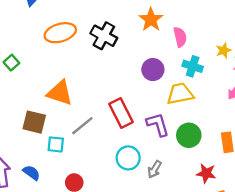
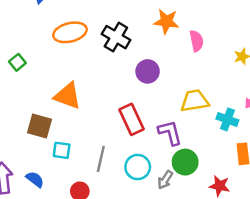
orange star: (151, 20) -> (166, 21), turned -30
cyan cross: (193, 66) -> (227, 119), moved
purple circle: (153, 70) -> (148, 71), moved
gray line: (82, 126) -> (101, 159), moved, turned -40
green circle: (189, 135) -> (185, 162), moved

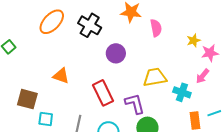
orange ellipse: (70, 32) -> (52, 22), turned -32
orange triangle: (68, 96) -> (61, 76), moved, size x0.7

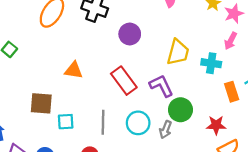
yellow trapezoid: (155, 77) -> (178, 52), turned 125

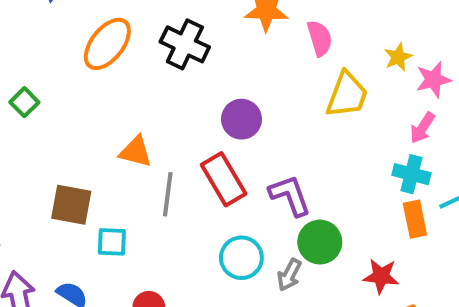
purple circle: (130, 34) -> (241, 119), moved
yellow trapezoid: (178, 52) -> (347, 95), moved
cyan cross: (211, 63) -> (411, 174), moved
gray line: (103, 122) -> (168, 194), moved

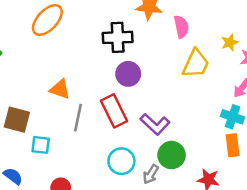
black cross: (185, 44) -> (118, 37), moved, turned -32
purple L-shape: (290, 195) -> (155, 124), turned 148

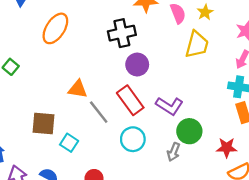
yellow star: (230, 42) -> (205, 12), moved
gray line: (78, 118) -> (99, 112), turned -40
cyan square: (41, 145) -> (69, 143), turned 36
cyan circle: (121, 161) -> (133, 139), moved

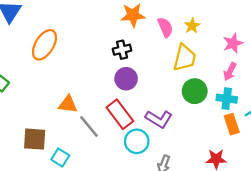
black cross: (122, 33) -> (122, 50), moved, size x0.7
green circle: (189, 131) -> (195, 91), moved
cyan circle: (133, 139) -> (137, 141), moved

